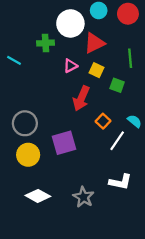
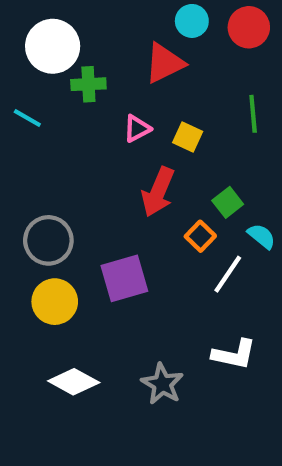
white circle: (70, 23) -> (53, 46), moved
red triangle: (94, 43) -> (164, 63), moved
green square: (117, 85) -> (228, 202), moved, turned 32

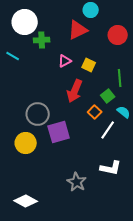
red circle: (249, 27) -> (118, 35), moved
green line: (253, 114) -> (120, 78), moved
gray circle: (48, 240) -> (38, 114), moved
white diamond: (74, 382) -> (26, 201), moved

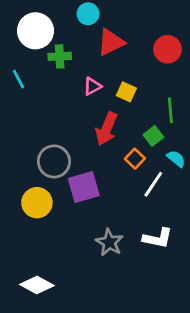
cyan circle: (91, 10) -> (88, 14), moved
cyan line: (13, 56) -> (18, 79), turned 32
gray star: (77, 182) -> (109, 242), moved

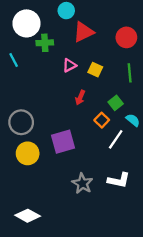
green line: (170, 110) -> (130, 73), moved
red arrow: (107, 129) -> (80, 98), size x0.6
gray circle: (54, 161) -> (21, 122), moved

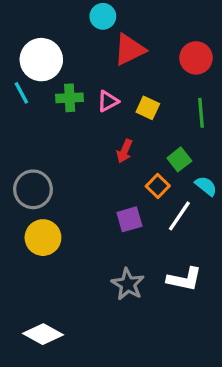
white circle: (26, 23) -> (41, 60), moved
green cross: (45, 43) -> (70, 98), moved
purple square: (63, 142) -> (129, 219), moved, size x0.7

